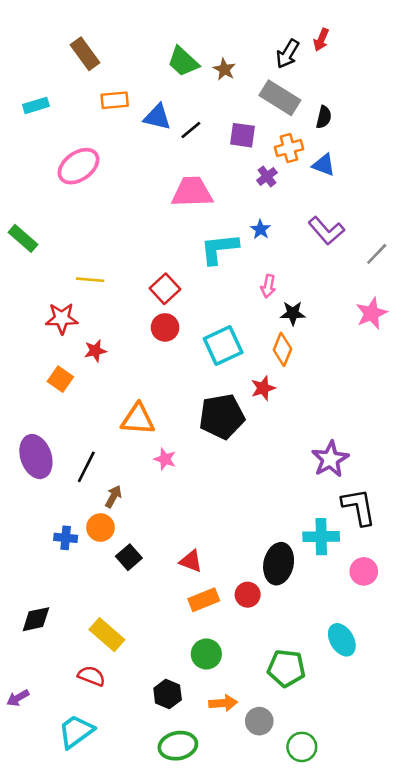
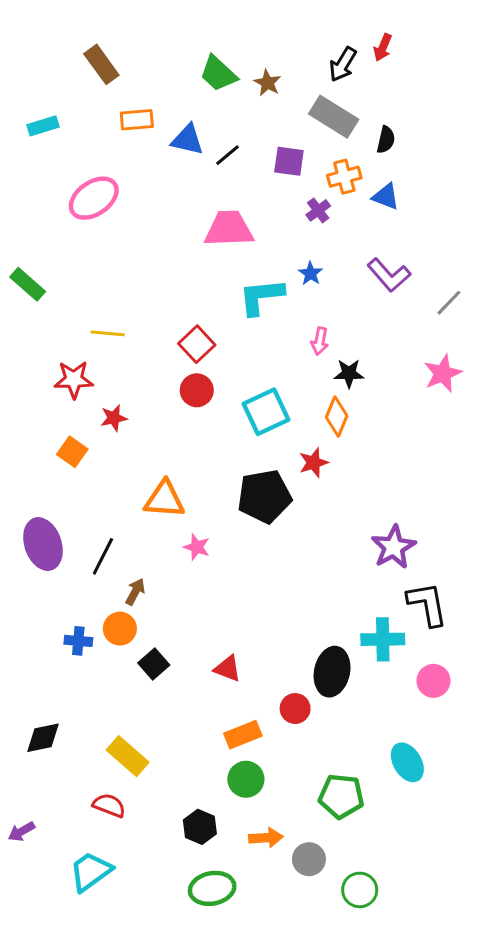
orange rectangle: (204, 600) -> (243, 735), moved

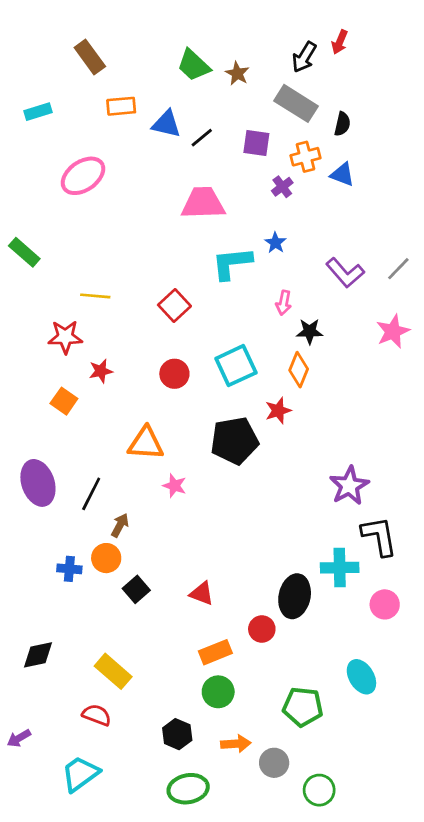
purple L-shape: (389, 275) -> (345, 273), moved
red circle: (197, 390) -> (174, 374), moved

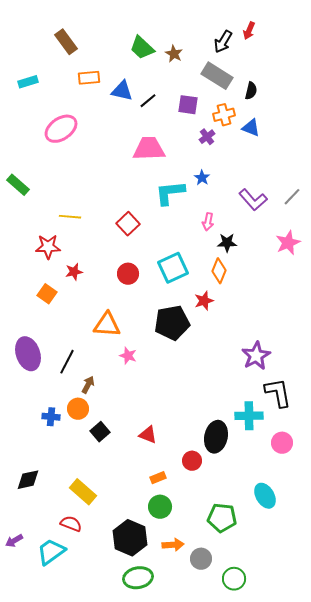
orange rectangle: (215, 652) -> (158, 478), size x0.7
black hexagon: (177, 734) -> (130, 538), size x1.6
cyan trapezoid: (80, 774) -> (51, 552), moved

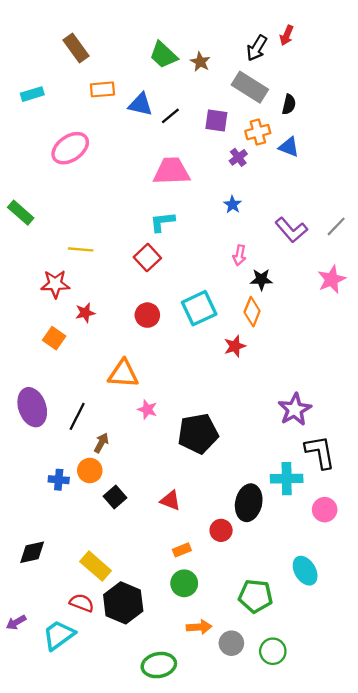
cyan L-shape: (170, 193) -> (162, 222), moved, size x0.7
black pentagon: (172, 323) -> (198, 434), moved
black hexagon: (130, 538) -> (123, 603), moved
green circle: (234, 579) -> (273, 651), moved

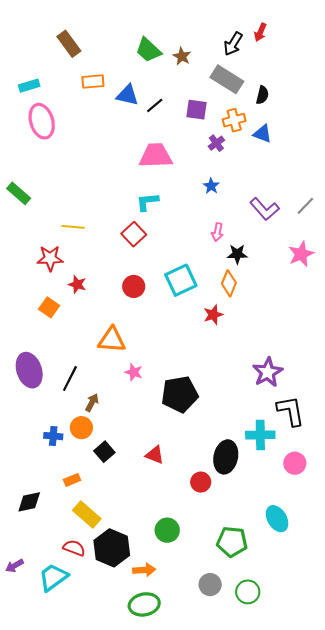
pink ellipse: (70, 148) -> (42, 121), moved, turned -72
red star: (85, 313) -> (77, 284), turned 30
orange rectangle: (182, 550) -> (72, 480), moved
orange arrow: (199, 627) -> (144, 570), moved

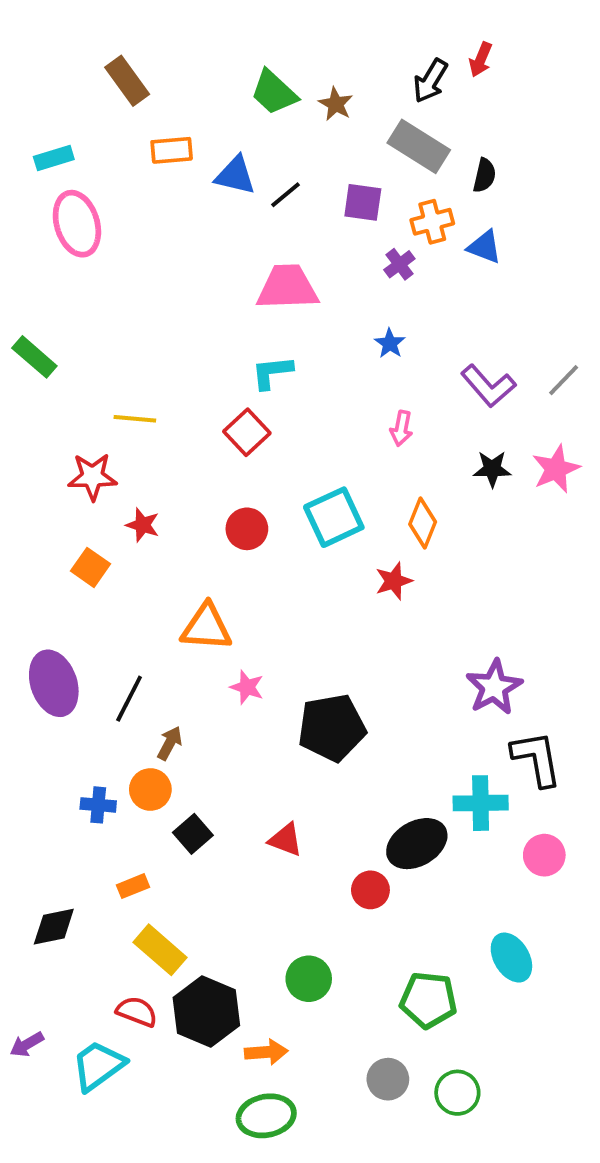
black star: (237, 254) -> (492, 469), moved
black ellipse: (226, 457) -> (417, 844), turned 48

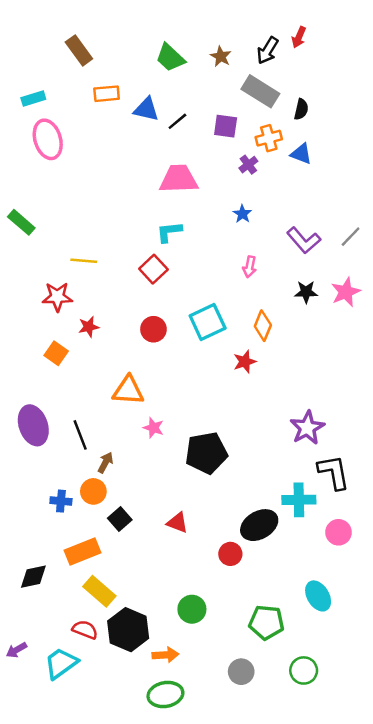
brown star: (336, 104) -> (221, 56), moved
red star: (143, 525) -> (89, 327), turned -30
black line: (129, 699) -> (80, 435), turned -48
orange rectangle: (133, 886) -> (83, 552), size x1.8
green circle: (457, 1093) -> (304, 670), moved

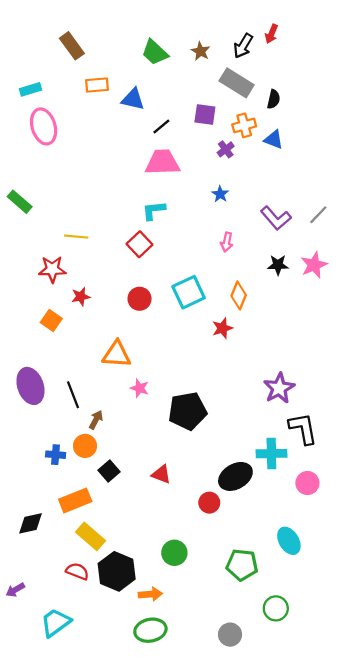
black line: (177, 121) -> (161, 126), moved
cyan trapezoid: (61, 663) -> (56, 623), moved
gray circle: (241, 672) -> (230, 635), moved

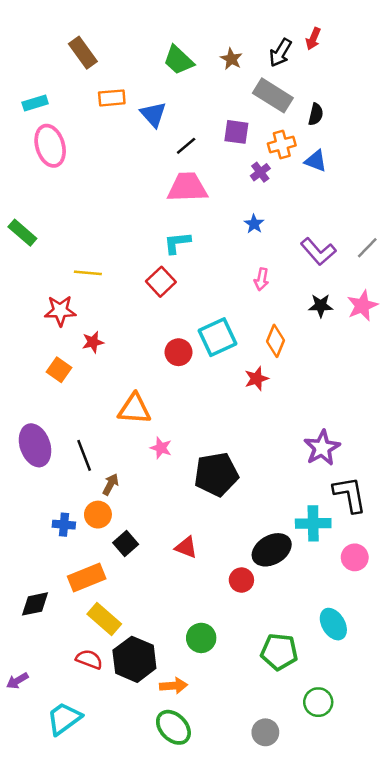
blue triangle: (133, 99) -> (153, 114), turned 35
red circle: (140, 299) -> (179, 352), moved
green ellipse: (150, 630) -> (173, 727), turned 56

